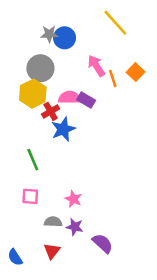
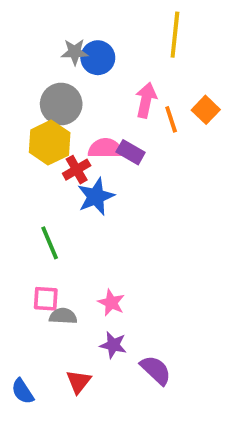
yellow line: (115, 23) -> (175, 35), turned 48
pink arrow: (96, 66) -> (146, 100), turned 45
gray semicircle: (53, 222) -> (63, 316), moved

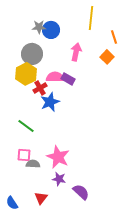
orange line: (171, 119) -> (114, 37), moved
green line: (50, 243) -> (26, 126), turned -30
pink star: (111, 303) -> (58, 157), size x1.6

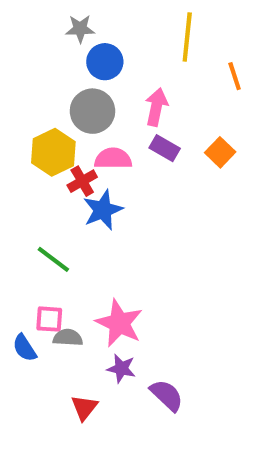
gray star: (39, 27) -> (80, 29), moved
gray circle: (32, 54) -> (92, 111), moved
orange square: (107, 57) -> (220, 152), moved
purple rectangle: (68, 79) -> (165, 148), moved
blue semicircle: (12, 203) -> (25, 348), moved

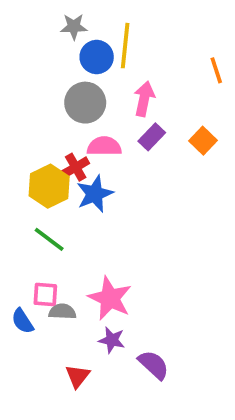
yellow line: (187, 37) -> (125, 46), moved
purple rectangle: (165, 148) -> (152, 137), turned -76
yellow hexagon: (53, 152) -> (49, 186), moved

